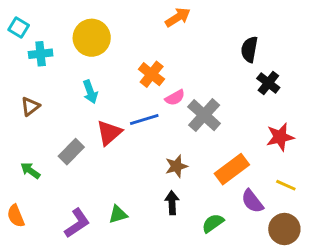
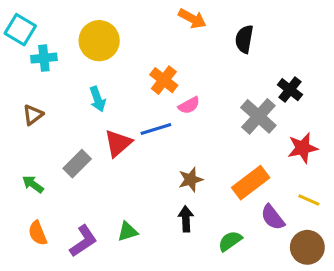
orange arrow: (178, 17) -> (192, 19), turned 60
cyan square: (19, 27) -> (20, 30), size x1.4
black semicircle: (249, 49) -> (244, 39), moved
gray cross: (204, 115) -> (258, 116), moved
orange semicircle: (16, 216) -> (38, 233), moved

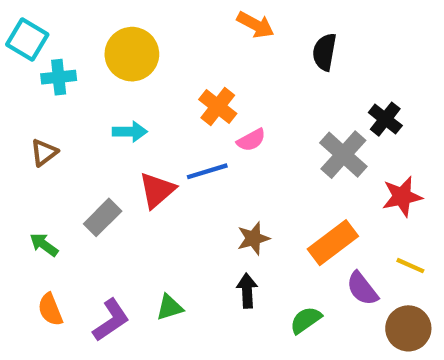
cyan arrow: (98, 99) -> (130, 132), turned -70

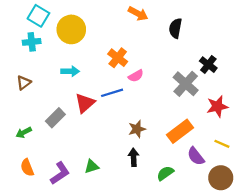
cyan square: (27, 39) -> (38, 16), moved
green arrow: (44, 245) -> (24, 132), turned -63

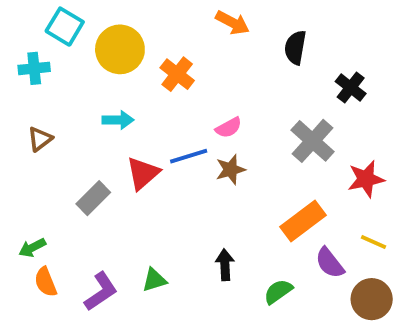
cyan cross: (32, 42) -> (34, 68), moved
orange cross: (118, 58) -> (177, 74), moved
black cross: (208, 65) -> (351, 88), moved
brown star: (137, 129) -> (231, 169), moved
green arrow: (24, 132) -> (32, 248), moved

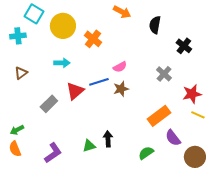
gray cross: (313, 141) -> (164, 74), size x0.7
yellow line: (374, 242) -> (198, 115), moved
black arrow: (225, 265) -> (108, 139), moved
green triangle: (154, 280) -> (89, 146), moved
orange semicircle: (46, 282) -> (15, 149), moved

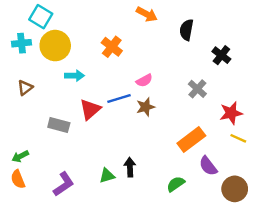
yellow circle: (63, 26) -> (55, 46), moved
gray rectangle: (49, 104) -> (59, 125), turned 60

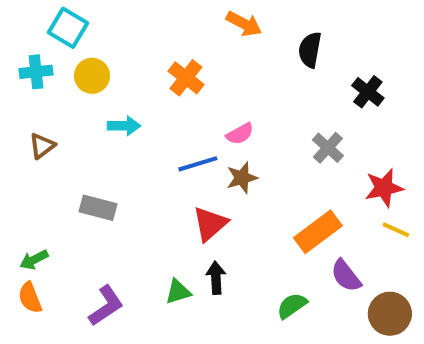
yellow circle: (55, 46) -> (92, 76), size x0.7
red triangle: (90, 109) -> (210, 224), moved

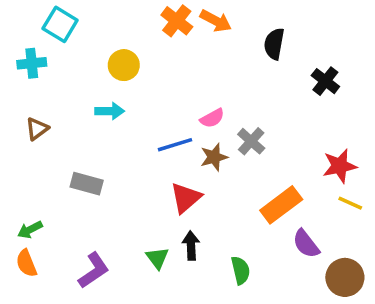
yellow circle: (92, 76) -> (124, 65), moved
orange cross: (186, 78) -> (177, 21), moved
gray cross: (328, 148) -> (251, 141), moved
green triangle: (178, 292) -> (157, 258), turned -50
green semicircle: (292, 306) -> (241, 270), moved, turned 112

